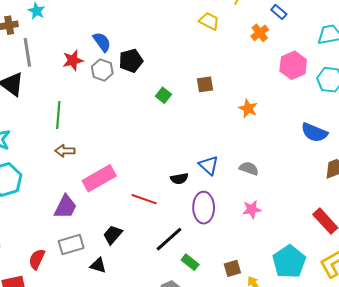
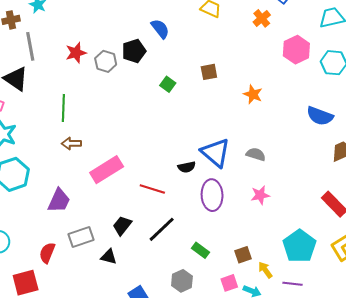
blue semicircle: (102, 42) -> (160, 29), moved
blue triangle: (209, 165) -> (216, 153), size x1.5
purple trapezoid: (65, 207) -> (59, 201), moved
black line: (169, 239) -> (162, 229), moved

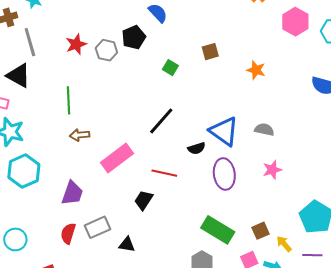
black trapezoid: (122, 226) -> (144, 200), moved
black line: (162, 229) -> (161, 121), moved
green rectangle: (200, 250) -> (218, 230), size x1.8
red semicircle: (47, 253) -> (68, 233), moved

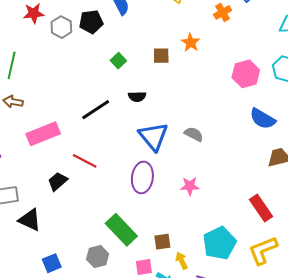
pink hexagon: (295, 22) -> (246, 74), moved
orange star: (256, 70) -> (191, 42), moved
gray semicircle: (264, 130) -> (194, 134), moved
black semicircle: (197, 148) -> (137, 97), moved
black triangle: (127, 245) -> (30, 220), size x1.4

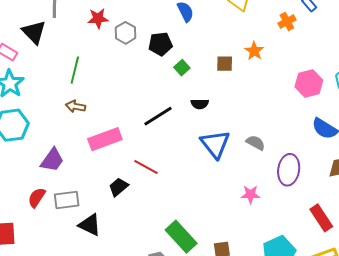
black pentagon: (91, 22) -> (160, 44), moved
purple ellipse: (142, 177) -> (289, 170), moved

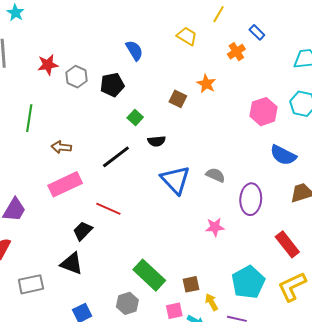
brown square: (225, 64) -> (178, 99), turned 30
green square: (182, 68) -> (135, 118), moved
brown arrow: (76, 106) -> (61, 147), moved
gray rectangle: (67, 200) -> (31, 284), moved
black triangle: (90, 225) -> (72, 264), moved

